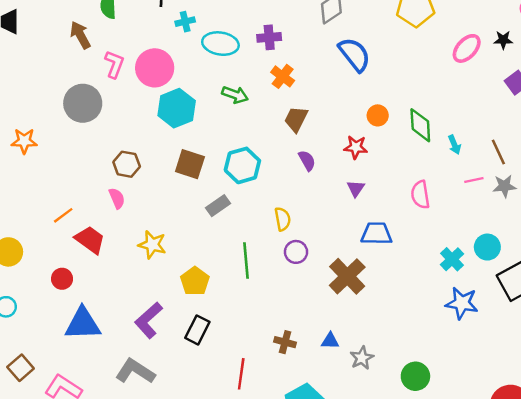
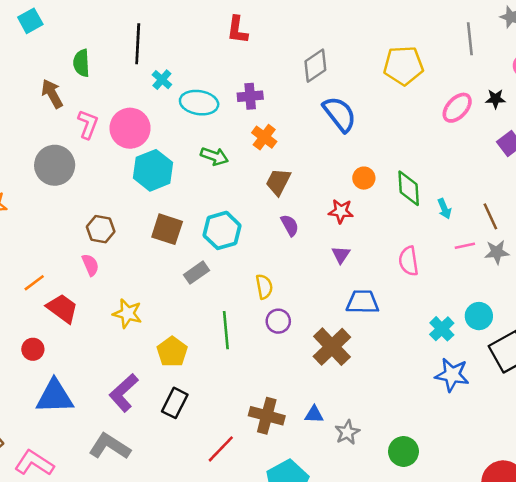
cyan cross: (185, 22) -> (162, 80), turned -36
brown cross: (285, 342) -> (267, 416), size x1.5
red line: (241, 374) -> (221, 449), turned 36

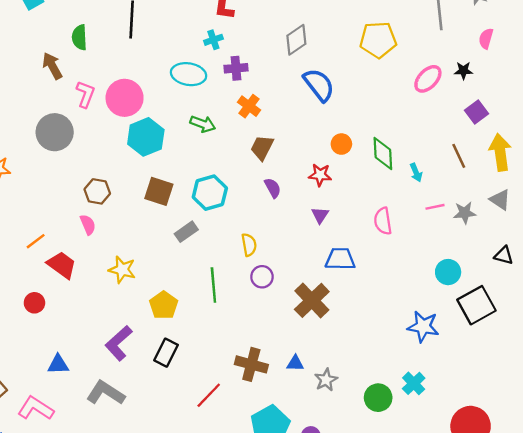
cyan cross: (162, 80) -> (213, 40), moved, turned 30
brown line: (490, 216) -> (459, 156), moved
cyan cross: (442, 329) -> (414, 383), moved
blue triangle: (55, 397) -> (58, 364), moved, size x0.6

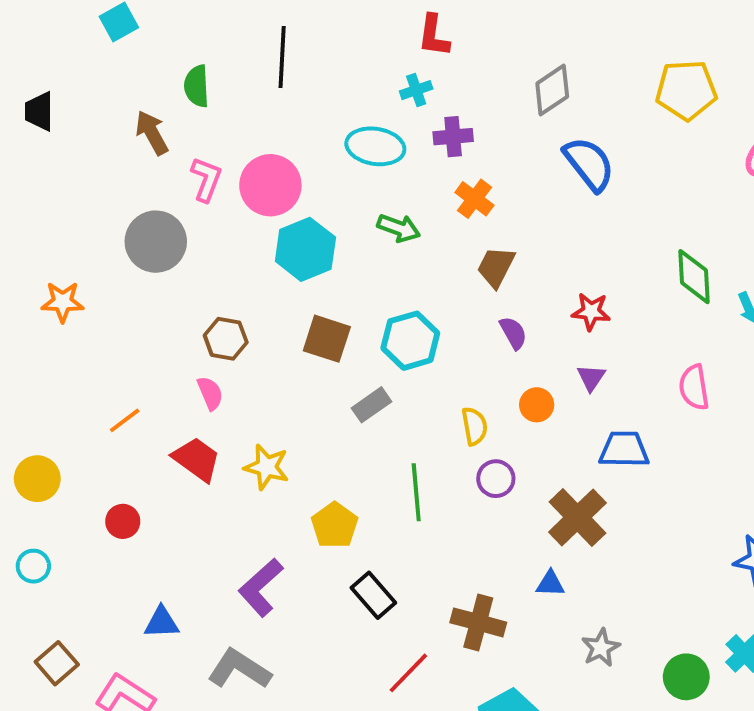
orange circle: (341, 144) -> (537, 405), moved
red trapezoid: (62, 265) -> (197, 459), moved
black rectangle: (166, 353) -> (373, 595), moved, turned -68
blue triangle: (295, 363) -> (550, 584), moved

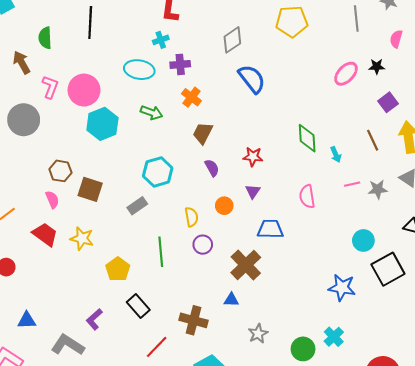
yellow pentagon: (686, 90) -> (292, 21), moved
brown square: (327, 339) -> (90, 189), moved
purple L-shape: (261, 587) -> (94, 319), moved, size x0.7

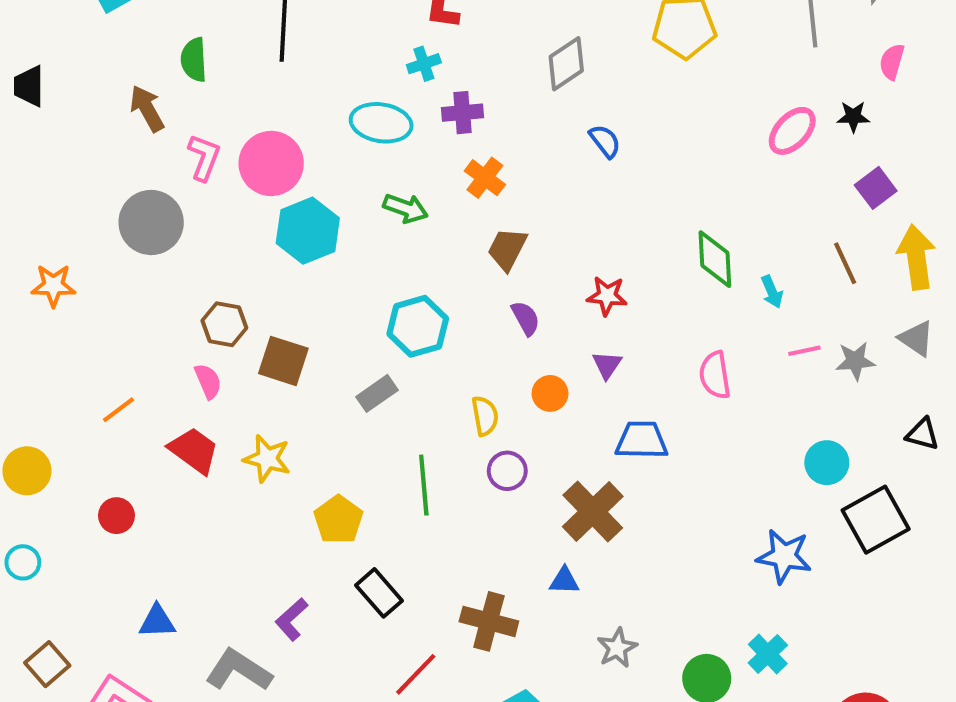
blue semicircle: (252, 79) -> (605, 141), size x0.6

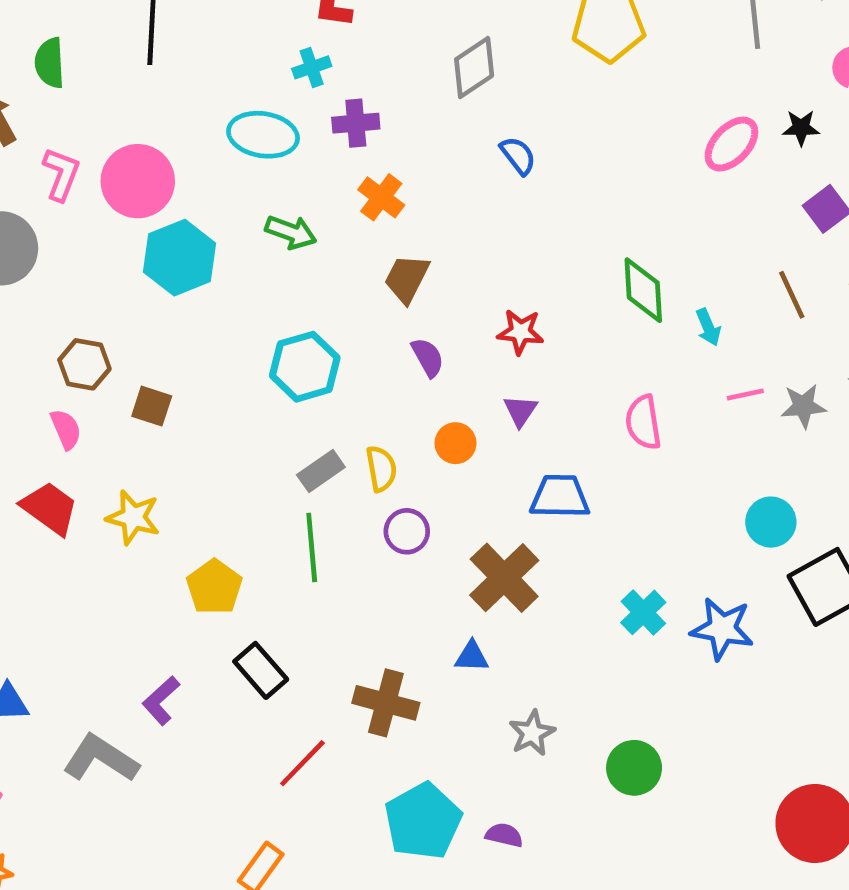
brown square: (283, 361) -> (152, 406), size x0.7
gray rectangle: (377, 393) -> (321, 471), moved
cyan cross: (768, 654) -> (643, 612), moved

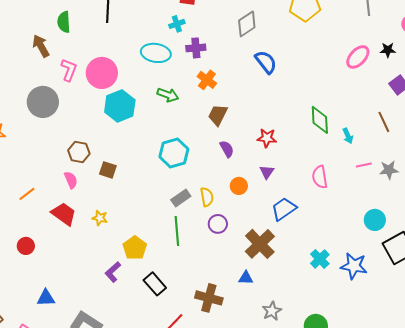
blue semicircle: (518, 156) -> (266, 62), size x1.4
blue trapezoid: (560, 497) -> (284, 209), turned -36
yellow star: (133, 517) -> (100, 218), size x0.7
purple L-shape: (161, 701) -> (113, 272), moved

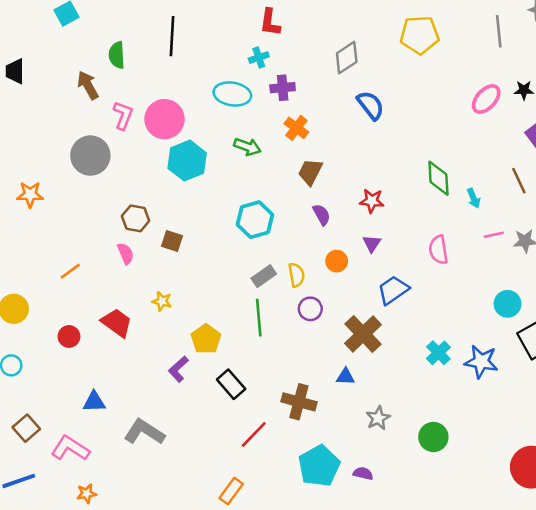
red trapezoid: (64, 214) -> (117, 323), moved

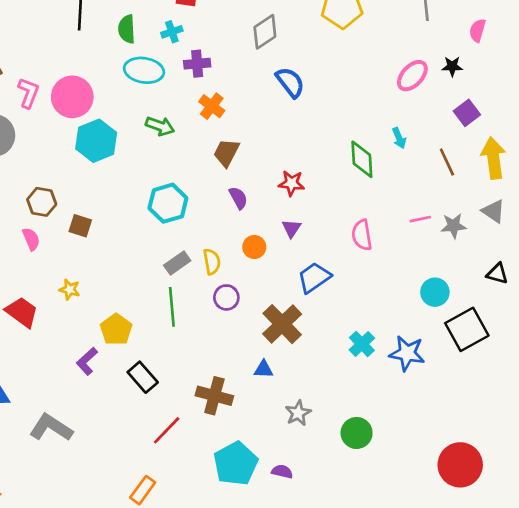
green semicircle: (117, 55) -> (127, 29), moved
cyan arrow: (474, 198) -> (399, 138), moved

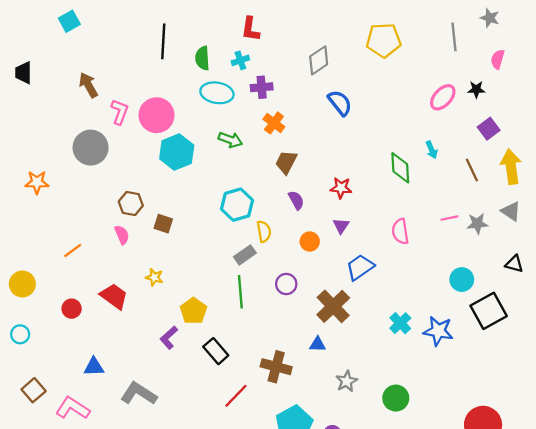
yellow semicircle: (212, 262) -> (264, 231), moved

